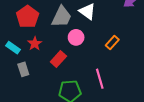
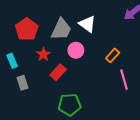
red star: (35, 44) -> (43, 54), moved
cyan rectangle: (13, 48) -> (12, 61), turned 32
pink line: (100, 79) -> (124, 80), moved

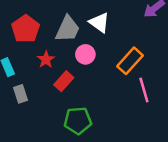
orange rectangle: (113, 55) -> (130, 61), size x1.5

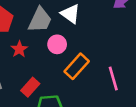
orange rectangle: (130, 61) -> (77, 66), moved
red rectangle: (64, 81) -> (30, 87), moved

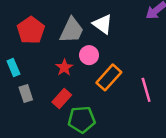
red star: (19, 49) -> (64, 68), moved

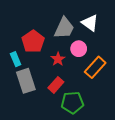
red pentagon: (31, 30) -> (33, 41), moved
gray rectangle: (26, 94) -> (26, 81), size x1.6

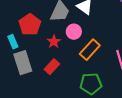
green pentagon: (72, 103) -> (91, 84), moved

